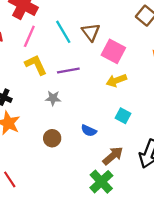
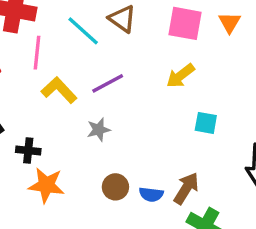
pink square: (113, 51) -> (185, 23), moved
blue semicircle: (89, 131) -> (151, 194), moved
brown arrow: (113, 156) -> (186, 188), moved

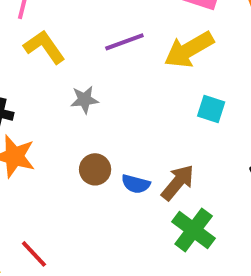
yellow arrow: (180, 76) -> (189, 50), size x1.4
purple line: (108, 83) -> (124, 42), moved

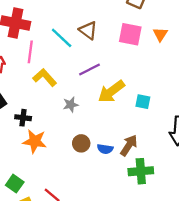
yellow arrow: (189, 50) -> (111, 91), moved
green cross: (194, 230) -> (141, 171), turned -35

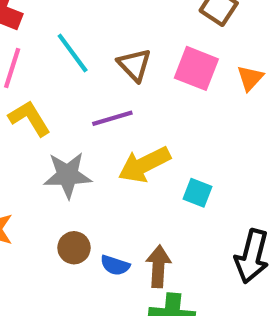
brown triangle: (88, 30) -> (134, 65), moved
gray star: (71, 105) -> (67, 175), size x1.6
brown arrow: (129, 145) -> (158, 266), turned -40

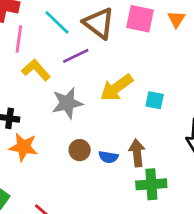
brown triangle: (134, 65) -> (99, 23), size x1.4
purple line: (112, 118) -> (76, 56), moved

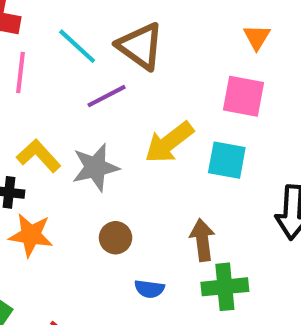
pink square: (140, 19) -> (244, 96), moved
yellow L-shape: (36, 70) -> (39, 156), moved
cyan square: (155, 100) -> (227, 160), size x1.4
blue semicircle: (108, 157) -> (149, 289), moved

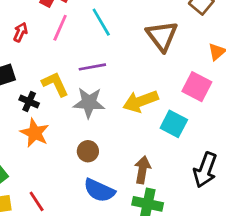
brown triangle: (140, 46) -> (162, 36), moved
purple line: (107, 96) -> (92, 67), moved
blue semicircle: (149, 289) -> (99, 190), size x1.6

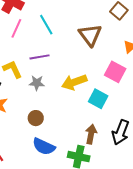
gray star: (89, 103) -> (37, 83), size x0.7
brown arrow: (142, 170) -> (91, 134), moved

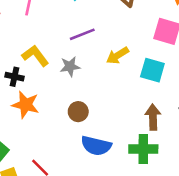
purple line: (39, 57) -> (82, 34), moved
yellow arrow: (74, 82) -> (118, 55), size x0.7

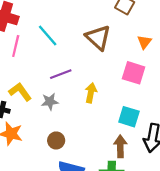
yellow arrow: (118, 55) -> (91, 93), turned 132
cyan square: (152, 70) -> (129, 117), moved

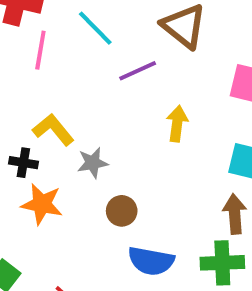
purple line: (61, 74) -> (138, 71), moved
gray star: (50, 102) -> (93, 163), moved

